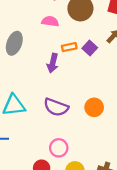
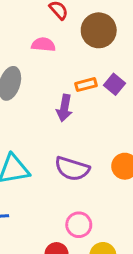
pink semicircle: (50, 21) -> (43, 45), moved

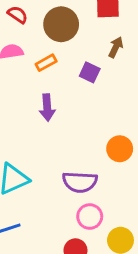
orange rectangle: (86, 85) -> (46, 63), moved
purple semicircle: (72, 169) -> (80, 182), moved

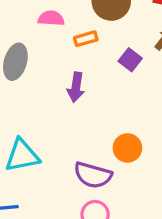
orange circle: (120, 149) -> (127, 148), moved

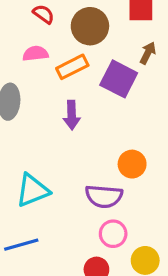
orange rectangle: (86, 39) -> (72, 67), size x1.4
purple square: (130, 60) -> (119, 79), size x1.6

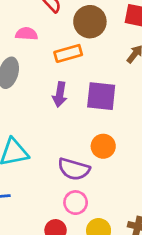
pink semicircle: (35, 54) -> (27, 34), moved
purple square: (119, 79) -> (101, 96), moved, turned -32

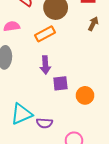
purple square: (101, 96) -> (60, 83), moved, size x0.7
purple semicircle: (74, 169) -> (44, 123), moved, size x0.7

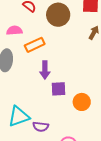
orange rectangle: (45, 34) -> (35, 45), moved

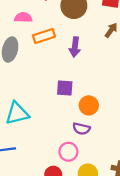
purple arrow: (45, 70) -> (75, 47), moved
purple semicircle: (41, 127) -> (81, 129), moved

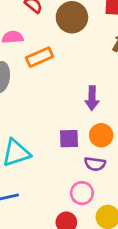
purple arrow: (75, 47) -> (92, 98), moved
purple square: (65, 88) -> (69, 139), moved

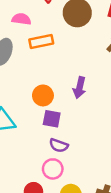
orange circle: (101, 135) -> (43, 95), moved
purple semicircle: (95, 164) -> (59, 145), moved

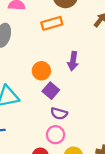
orange rectangle: (41, 42) -> (52, 23), moved
purple square: (52, 119) -> (51, 91), turned 35

